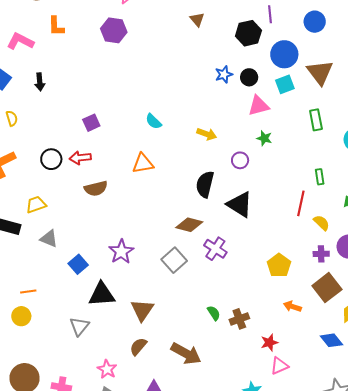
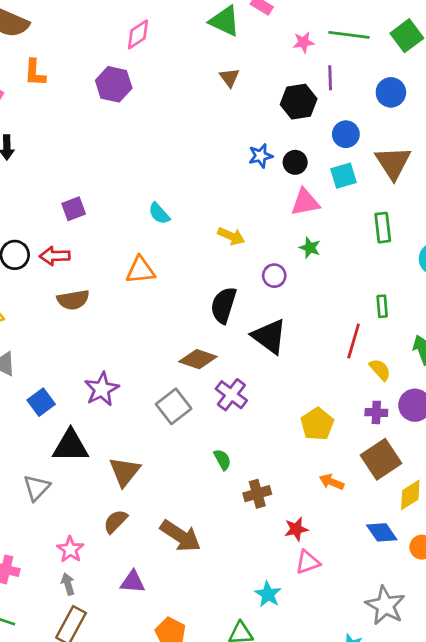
blue circle: (284, 54) -> (346, 134), size x0.7
green semicircle: (214, 313) -> (222, 460), moved

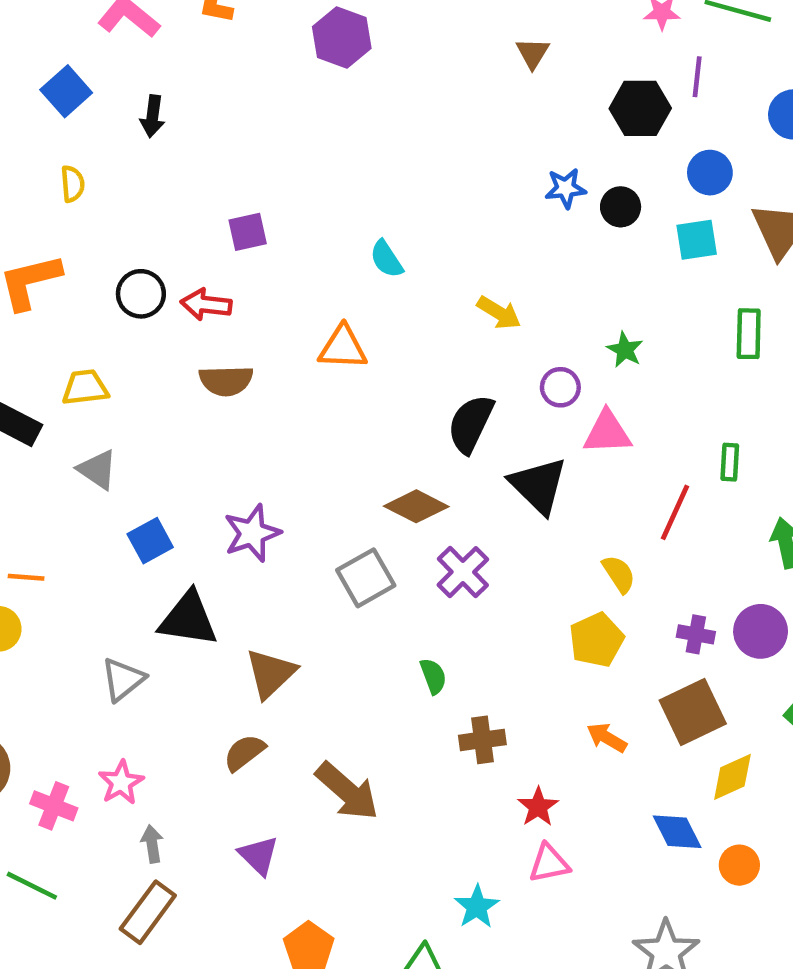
pink triangle: (305, 202) -> (607, 432), moved
yellow semicircle: (380, 370) -> (619, 574), moved
red star: (296, 529) -> (538, 807), turned -30
pink star: (70, 549) -> (121, 782), moved
purple triangle: (133, 582) -> (259, 855), turned 32

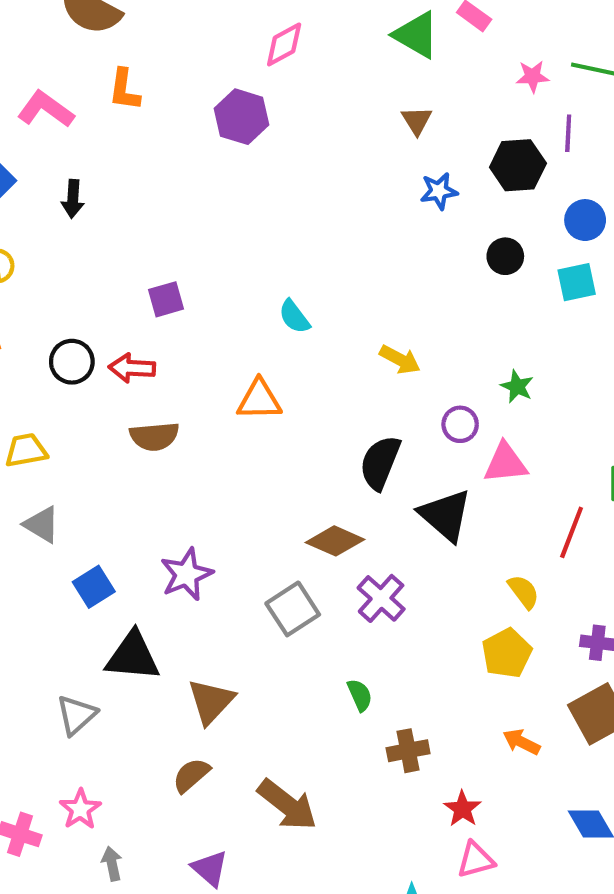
blue star: (566, 188) -> (439, 191), moved

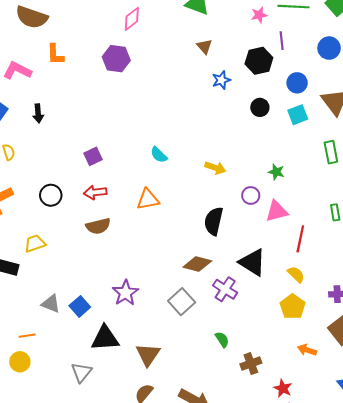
red arrow: (132, 368) -> (95, 192), moved
black triangle: (445, 515) -> (252, 262), moved
gray triangle: (42, 525) -> (51, 304), moved
red line: (572, 532) -> (300, 239), moved

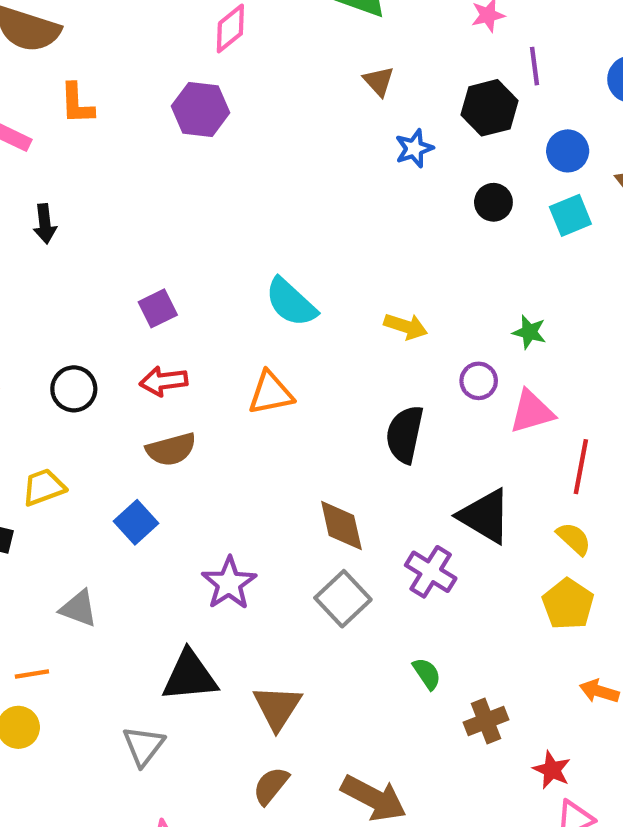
cyan semicircle: (159, 155) -> (291, 302), size x1.5
brown diamond: (197, 264) -> (341, 526), moved, turned 64
blue square: (80, 306) -> (136, 522), moved

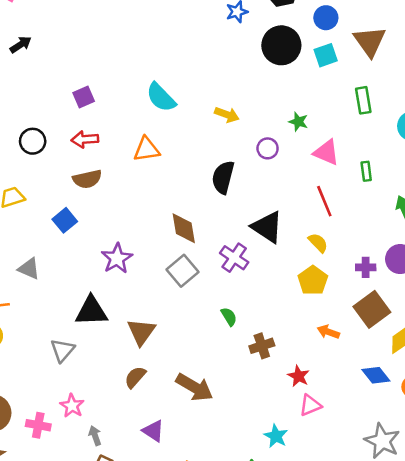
black circle: (493, 202) -> (281, 45), size x1.8
black arrow: (45, 224) -> (21, 45), turned -120
pink triangle: (532, 412) -> (326, 152), moved, turned 36
red line: (581, 467) -> (324, 201), turned -36

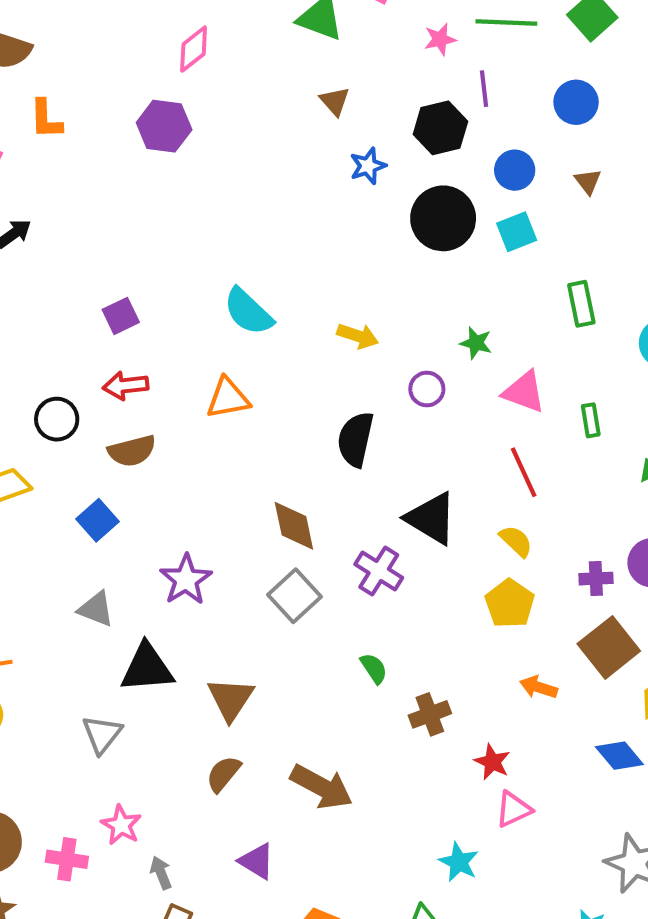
brown triangle: (370, 41) -> (588, 181), moved, size x0.5
black circle: (33, 141) -> (57, 419), moved
gray triangle: (29, 269) -> (96, 609), moved

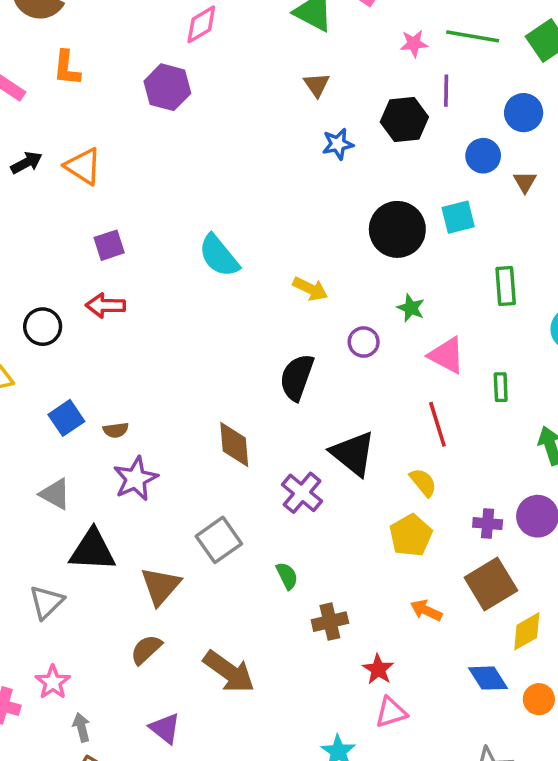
blue circle: (515, 170) -> (483, 156), moved
black circle: (443, 218) -> (397, 229), moved
orange triangle: (228, 398) -> (83, 166), moved, turned 36
brown semicircle: (132, 451) -> (116, 430), moved, size x0.6
gray square: (295, 596) -> (219, 540), moved

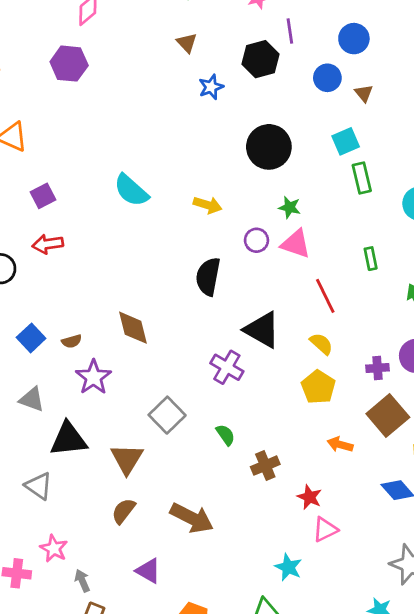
cyan square: (458, 217) -> (346, 141), moved
pink triangle: (447, 355) -> (296, 244), moved
brown diamond: (234, 445) -> (133, 328), moved
gray triangle: (46, 602) -> (39, 486), turned -32

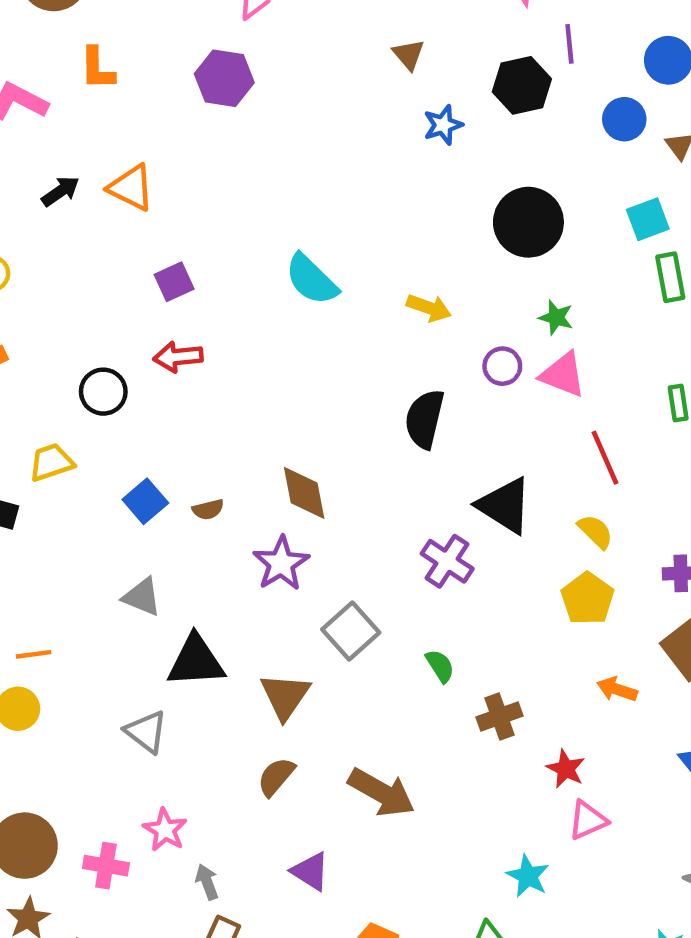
purple star: (93, 377) -> (281, 563), moved

